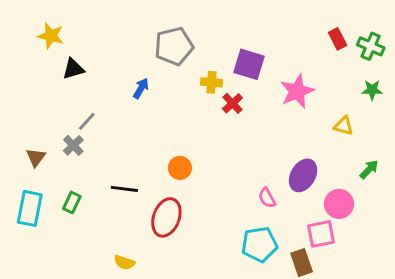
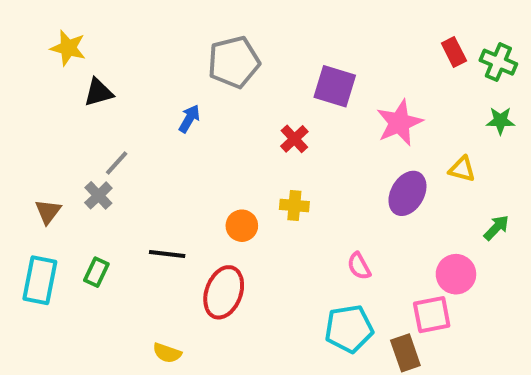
yellow cross: (211, 82) -> (294, 205), moved
red cross: (232, 103) -> (294, 139), moved
purple ellipse: (303, 175) -> (407, 193), moved

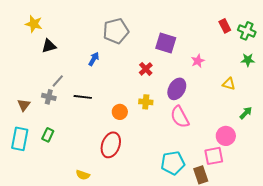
pink star: (399, 123) -> (198, 61), size x0.6
purple ellipse: (407, 193) -> (177, 89), moved
gray cross: (98, 195) -> (49, 97), turned -32
black line: (167, 254) -> (83, 97), moved
pink semicircle: (359, 266) -> (180, 117), moved, size x1.6

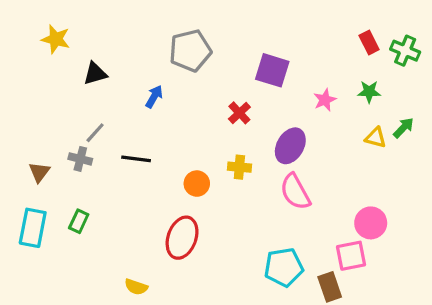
black triangle: (49, 46) -> (95, 74), moved
green star: (248, 60) -> (369, 92), moved
green arrow: (246, 113) -> (404, 128), moved

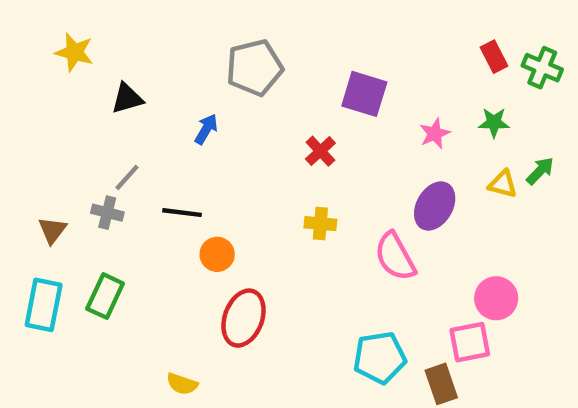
purple ellipse: (290, 146) -> (435, 206), moved
orange circle: (197, 184) -> (217, 254), moved
green rectangle: (79, 221) -> (105, 296), size x1.4

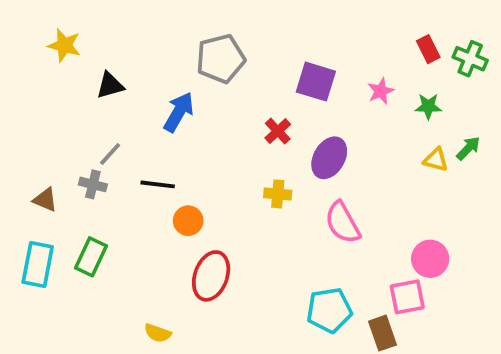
blue arrow: (206, 129) -> (179, 112), size x1.5
pink star: (435, 134) -> (381, 91), moved
purple ellipse: (435, 206) -> (329, 158), moved
brown triangle: (52, 230) -> (45, 200), turned -44

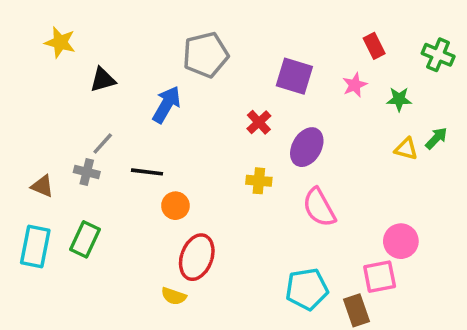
red rectangle: (428, 49) -> (374, 46), moved
yellow semicircle: (158, 333) -> (174, 296), moved

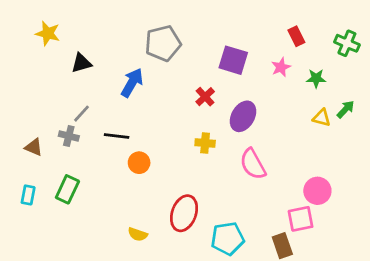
cyan rectangle: (35, 246) -> (28, 195), size x0.6
red ellipse: (197, 257) -> (184, 213), moved
cyan pentagon: (307, 289) -> (228, 239), moved

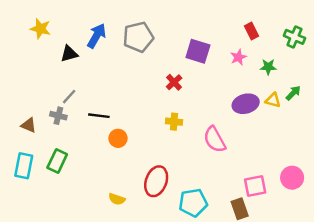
blue arrow: (132, 83) -> (97, 36), moved
purple ellipse: (243, 116) -> (246, 104), moved, turned 45
pink circle: (317, 191) -> (292, 178), moved
cyan rectangle: (28, 195) -> (24, 166), size x1.5

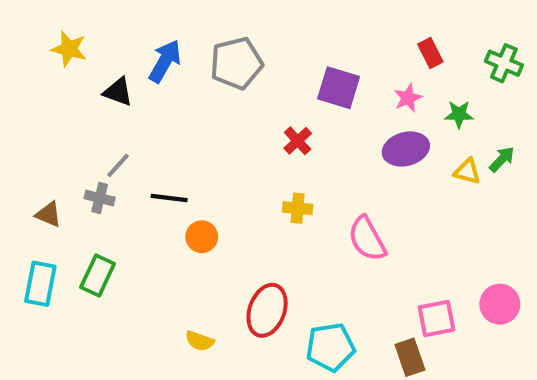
black triangle: (69, 54) -> (118, 92), turned 36
purple ellipse: (246, 104) -> (406, 149), moved

